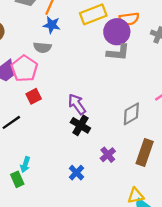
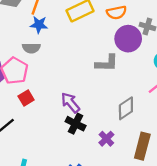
purple circle: (117, 32) -> (128, 39), moved
gray L-shape: (118, 52) -> (107, 63), moved
purple cross: (108, 155) -> (106, 139), moved

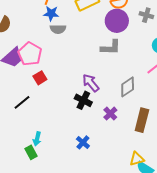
purple circle: (128, 39) -> (117, 21), moved
gray semicircle: (31, 48) -> (58, 29), moved
purple arrow: (70, 103) -> (91, 83), moved

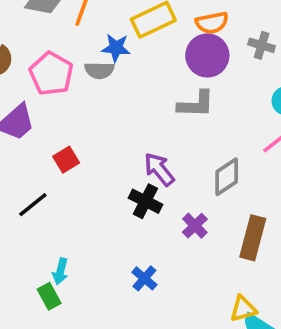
blue star: (51, 13) -> (116, 48), moved
pink pentagon: (30, 54) -> (51, 74), moved

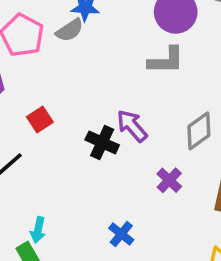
gray semicircle: (99, 70) -> (70, 30), turned -32
black cross: (145, 201) -> (102, 142), moved

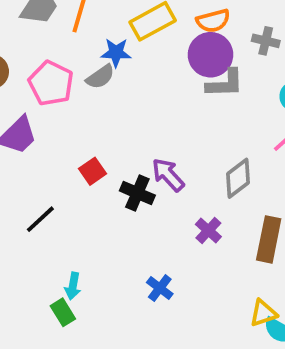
gray L-shape: (166, 60) -> (225, 83), moved
red square: (40, 119) -> (93, 171), moved

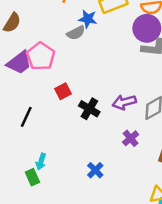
pink pentagon: (51, 83) -> (41, 56), moved
purple arrow: (168, 175) -> (124, 102), moved, turned -70
black line: (40, 219) -> (26, 117), turned -30

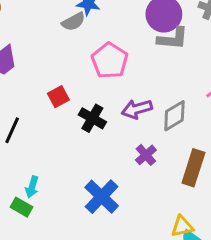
pink pentagon: (41, 56) -> (110, 61), moved
blue cross: (95, 170) -> (102, 197), size x1.6
green rectangle: (32, 177) -> (22, 207), turned -35

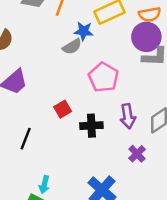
purple arrow: (137, 109) -> (128, 116), turned -80
black cross: (92, 118) -> (91, 126), turned -30

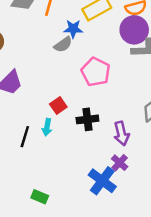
purple arrow: (128, 116) -> (121, 133), moved
purple cross: (137, 154) -> (120, 163), moved
cyan arrow: (44, 185) -> (47, 127), moved

